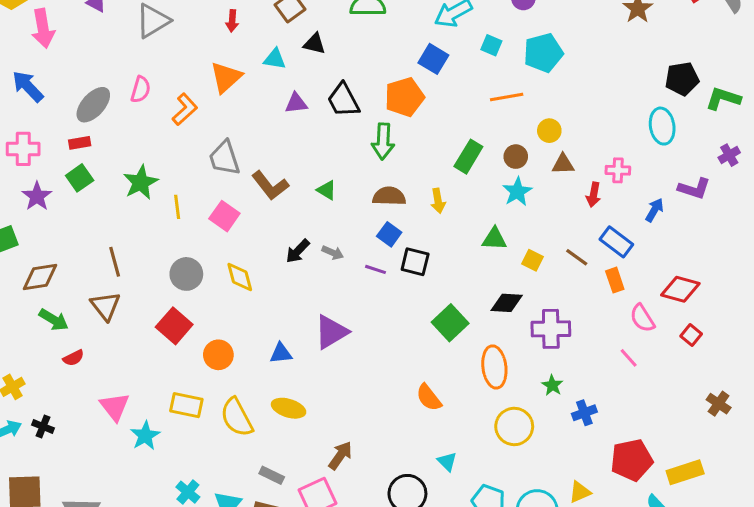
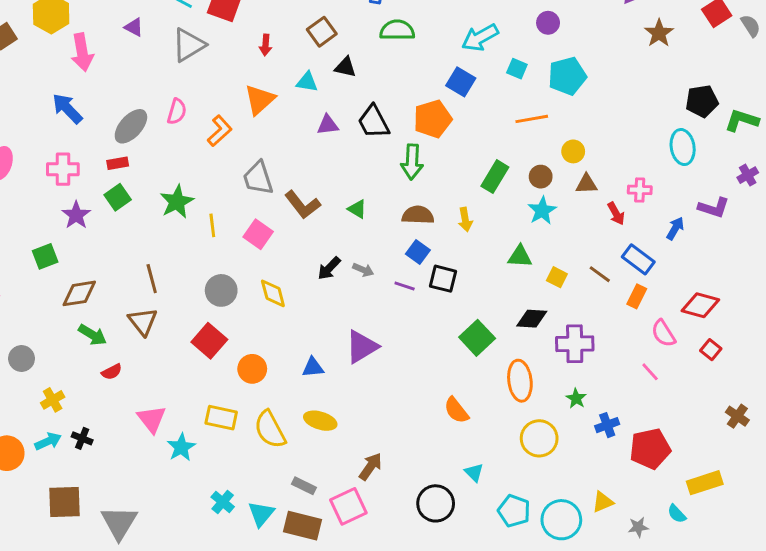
red arrow: (594, 195) -> (616, 214), turned -40
orange rectangle: (615, 280) -> (637, 296), turned 45
red pentagon: (632, 460) -> (650, 449), moved

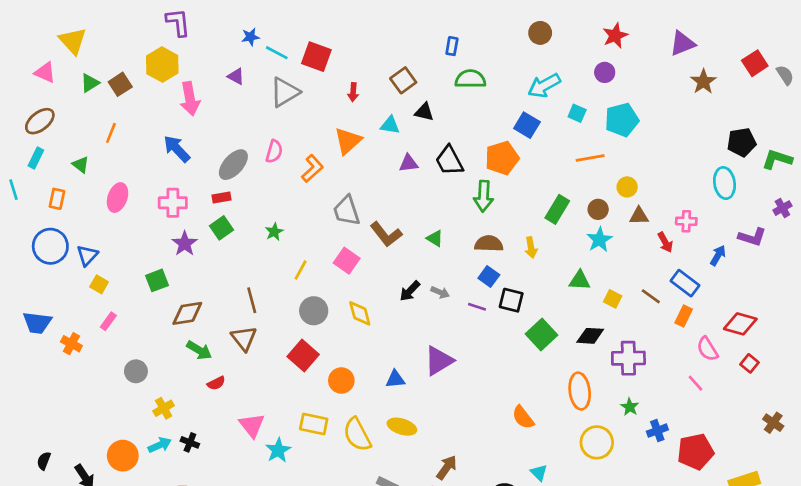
green star: (177, 202) -> (274, 232), size x0.6
yellow line: (212, 225) -> (301, 270), moved, turned 36
green square: (477, 338) -> (541, 334), moved

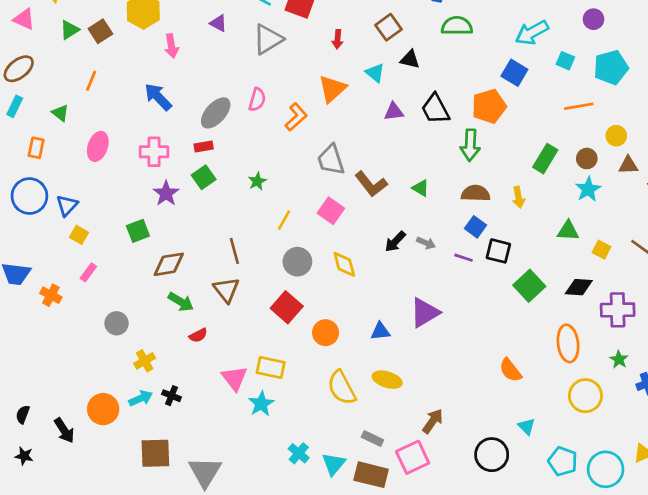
pink arrow: (190, 99) -> (171, 46), size x0.7
cyan triangle: (390, 125) -> (375, 73), turned 30
yellow rectangle: (314, 424) -> (271, 368), moved

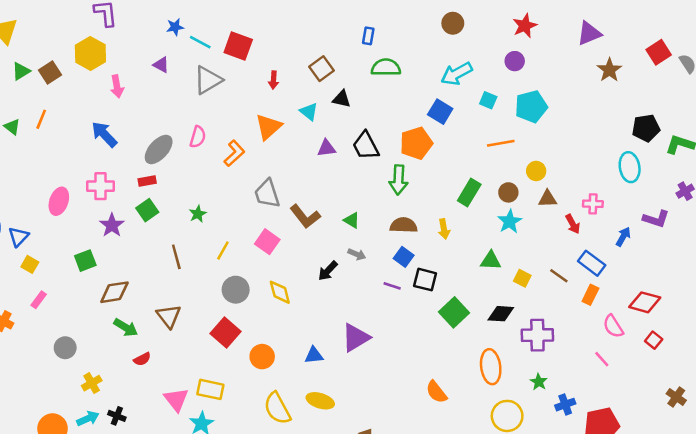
green triangle: (60, 113) -> (12, 127), moved
pink ellipse: (98, 146) -> (59, 201), moved
gray arrow: (426, 243) -> (357, 254), moved
brown line: (234, 251) -> (176, 257), moved

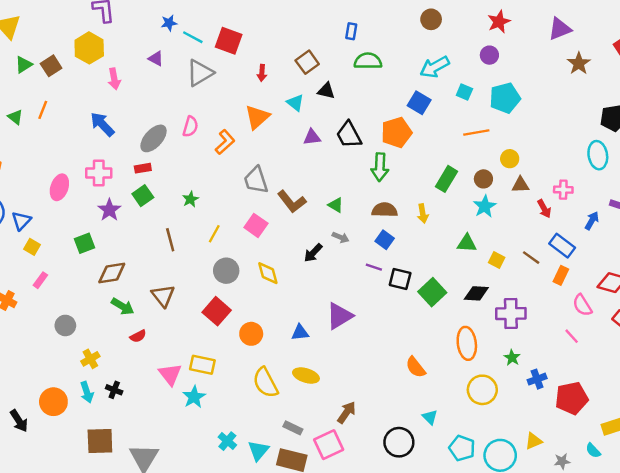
black square: (425, 280) -> (400, 279), moved
cyan arrow: (88, 418) -> (87, 392), turned 96

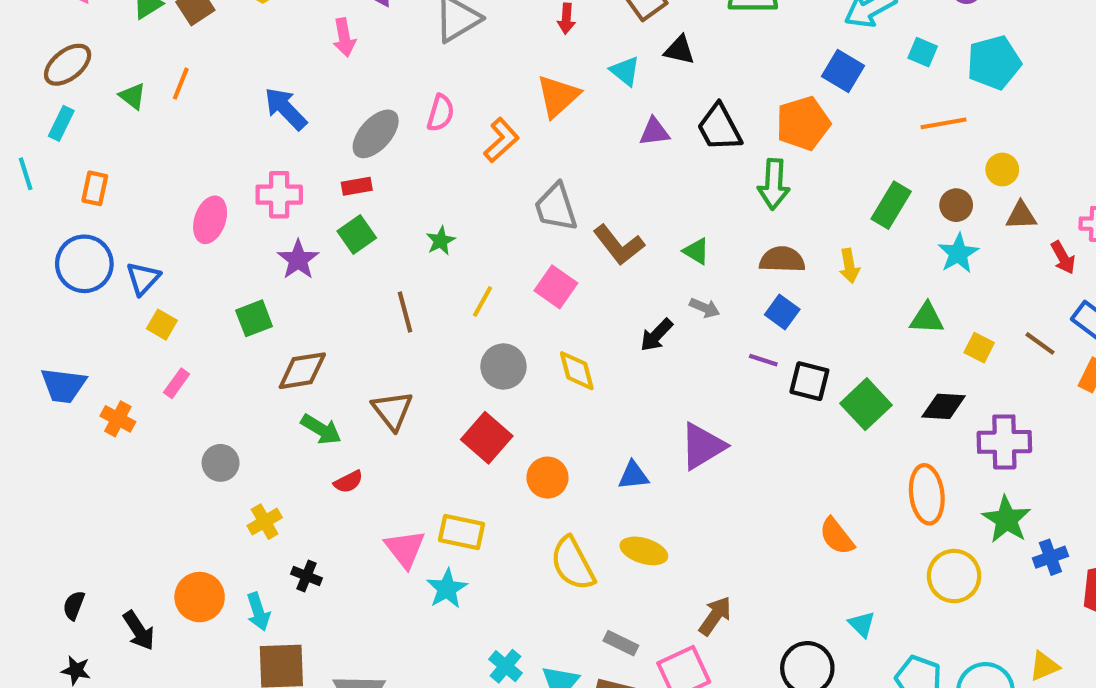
pink arrow: (114, 79) -> (344, 37), moved
green star: (512, 358) -> (1006, 519), size x1.6
cyan arrow: (87, 392) -> (258, 612), moved

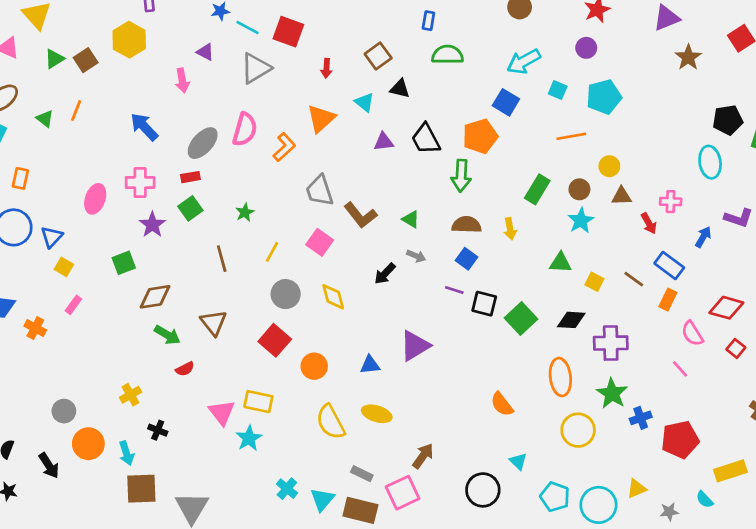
pink semicircle: (441, 113) -> (245, 129), size x1.4
gray circle: (221, 463) -> (64, 411), moved

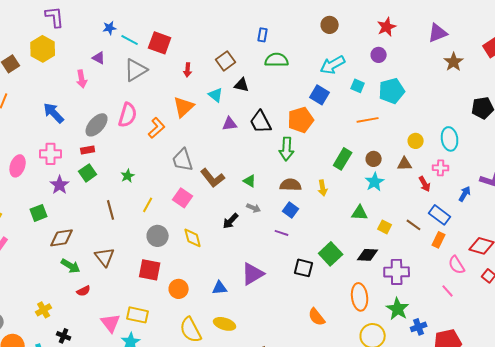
cyan ellipse: (710, 162) -> (450, 139), moved
yellow circle: (609, 166) -> (416, 141), moved
black square: (484, 304) -> (304, 268), moved
red square: (275, 340) -> (150, 270), turned -30

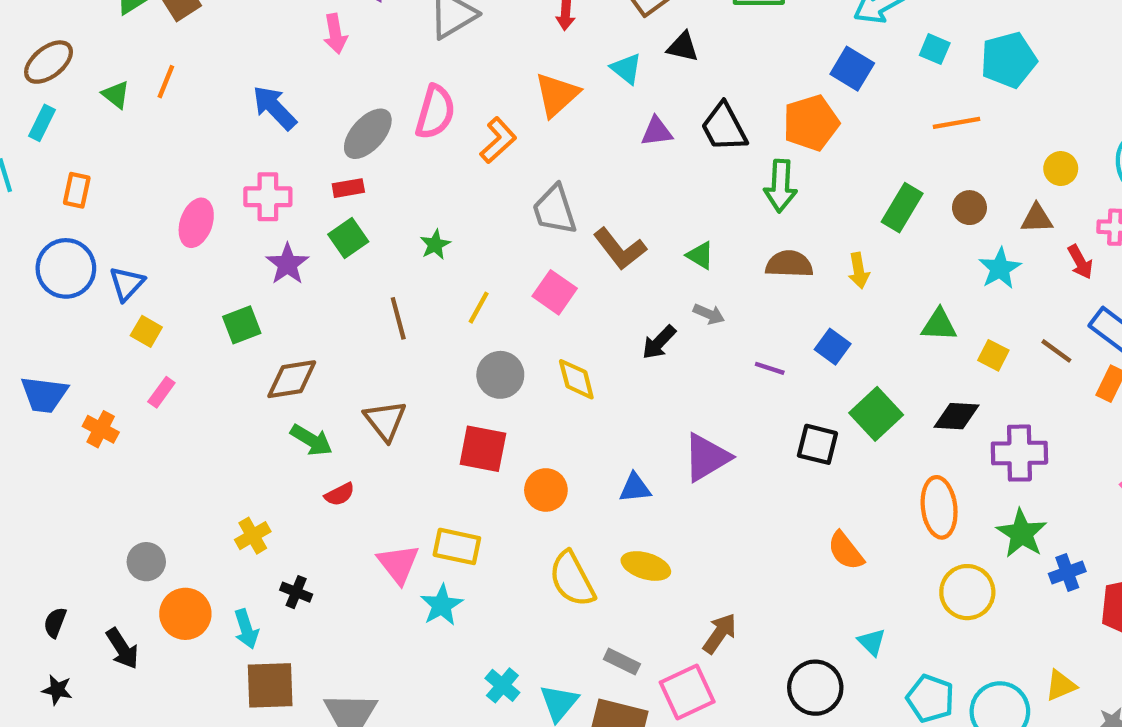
cyan star: (375, 182) -> (1000, 268), moved
blue square: (291, 210) -> (833, 347), moved

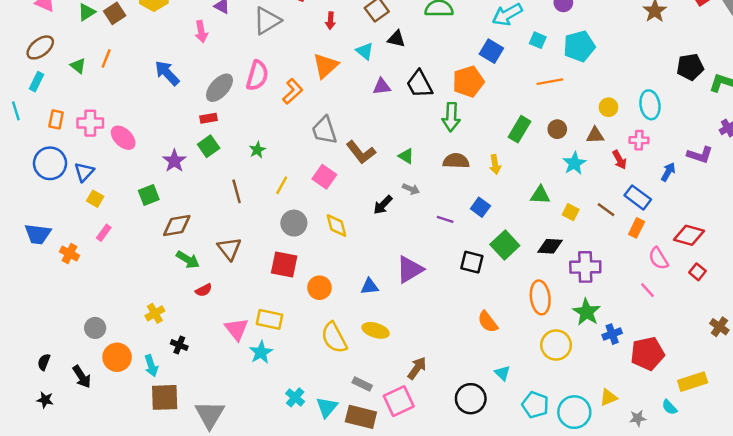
pink cross: (268, 197) -> (90, 123), moved
pink ellipse: (196, 223) -> (123, 138), turned -65

